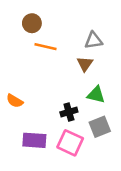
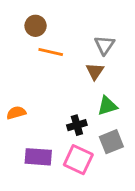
gray triangle: (94, 40) -> (104, 45), turned -48
green triangle: (96, 95) -> (107, 106), turned -30
orange semicircle: (15, 101) -> (16, 113), turned 133

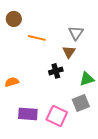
brown circle: (36, 26) -> (14, 19), moved
green triangle: (107, 106) -> (87, 79), moved
black cross: (77, 125) -> (56, 71), moved

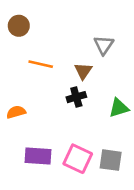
orange line: (37, 38) -> (41, 64), moved
brown triangle: (69, 52) -> (83, 71), moved
gray square: (81, 103) -> (111, 160), moved, turned 30

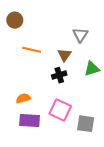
green triangle: (119, 108) -> (92, 69), moved
orange semicircle: (16, 112) -> (23, 98), moved
pink square: (78, 159) -> (60, 110), moved

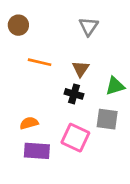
gray triangle: (80, 35) -> (89, 26), moved
black cross: (59, 75) -> (74, 94), turned 32
gray square: (86, 124) -> (107, 119), moved

